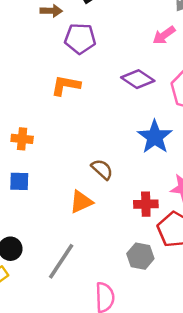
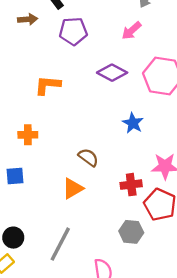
purple pentagon: (80, 39) -> (73, 31), moved
blue star: (155, 137) -> (133, 123), size x0.7
orange cross: (22, 139) -> (28, 135), moved

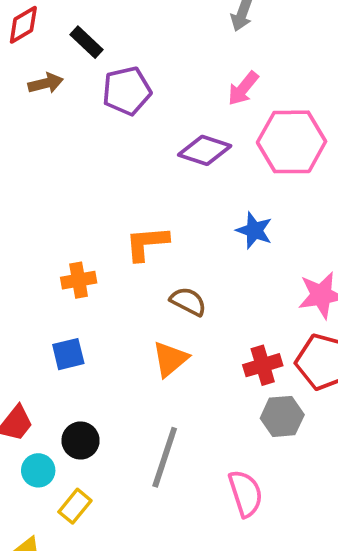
pink arrow: (132, 31) -> (243, 88), moved
orange L-shape: (48, 85) -> (147, 243), moved
red cross: (131, 185) -> (263, 365), moved
black circle: (13, 238) -> (81, 441), moved

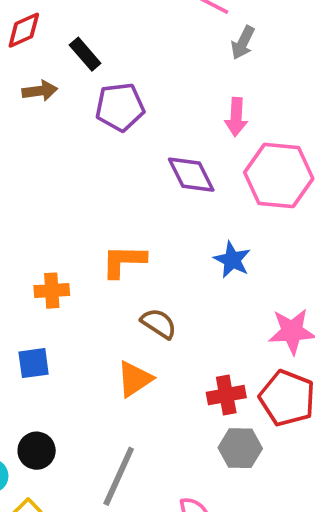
pink arrow: (243, 88) -> (236, 117), turned -42
purple diamond: (205, 150) -> (191, 175), turned 39

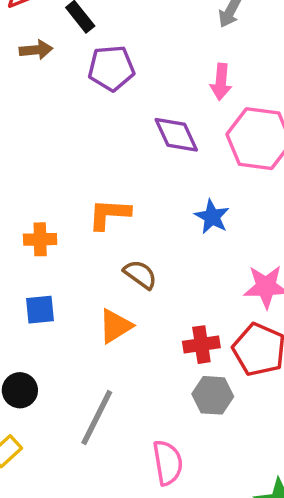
blue square: (34, 363) -> (40, 310), moved

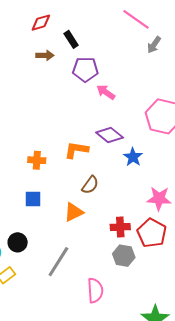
pink arrow: (221, 82) -> (106, 92), moved, turned 114
purple diamond: (176, 135) -> (110, 135), moved, turned -32
brown semicircle: (140, 274) -> (90, 185), turned 84

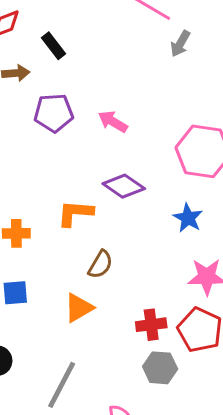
purple pentagon: (85, 69) -> (54, 113), moved
blue star: (133, 157) -> (188, 218), moved

